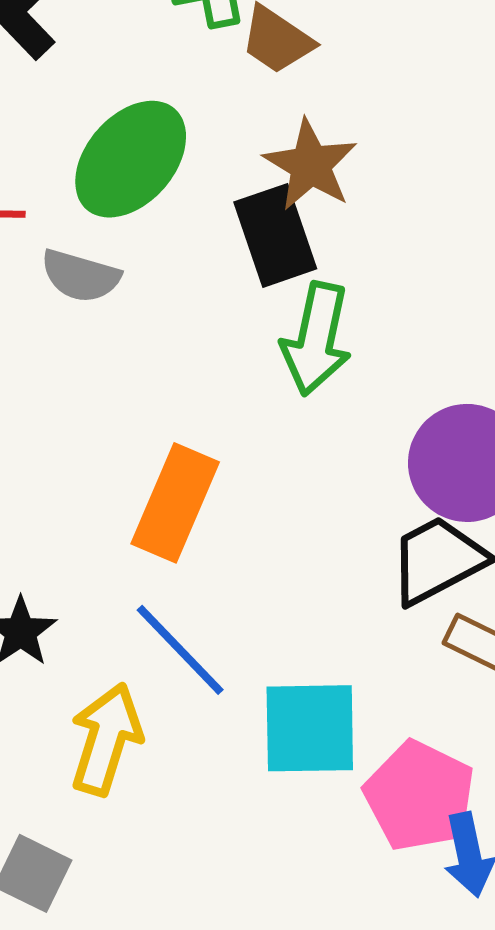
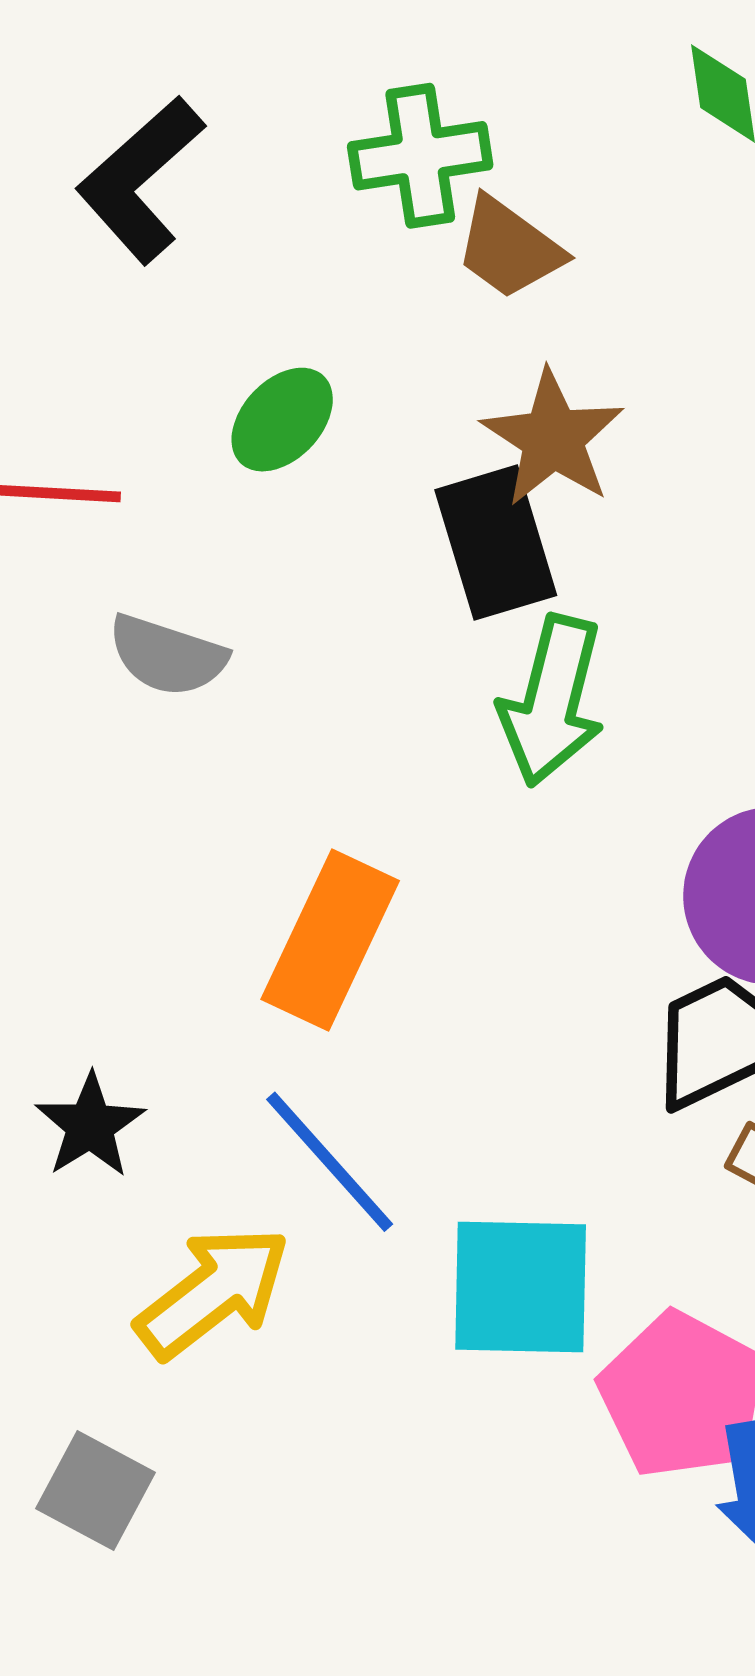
green ellipse: (131, 159) -> (282, 420), size x0.6
gray semicircle: (80, 276) -> (167, 655), moved
yellow arrow: (106, 739) -> (213, 1292), turned 33

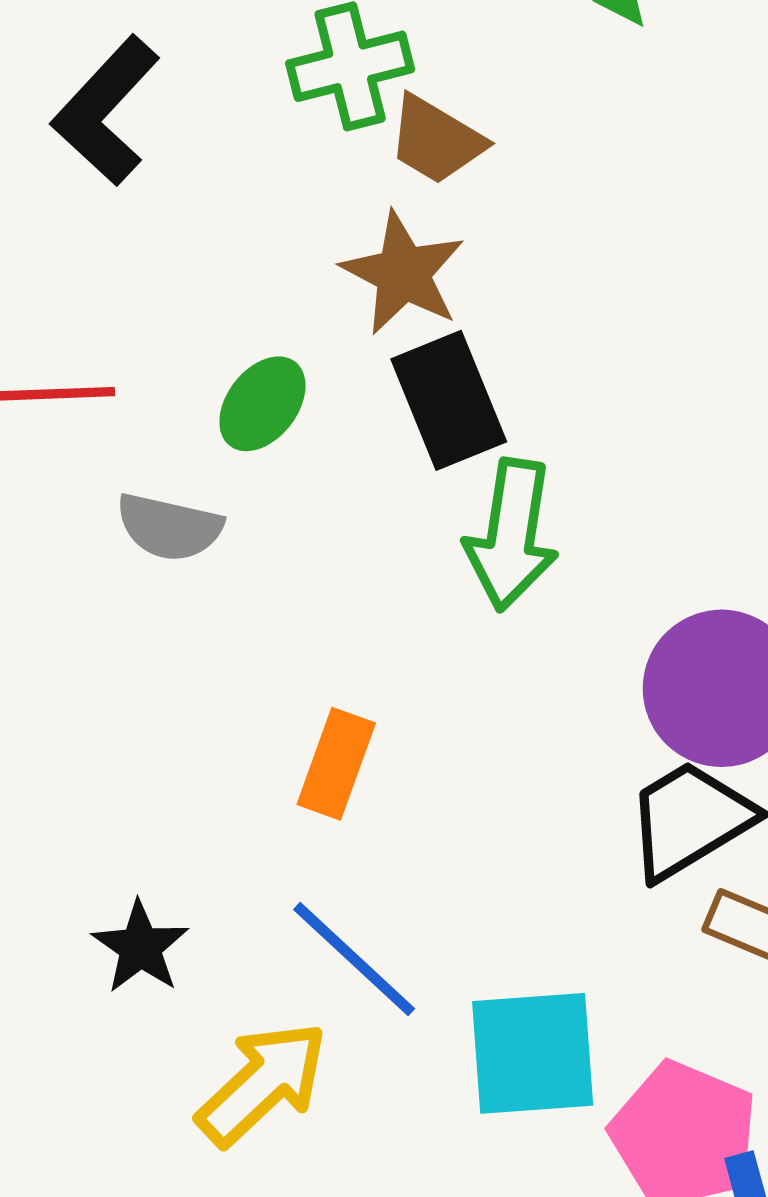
green ellipse: (282, 420) -> (262, 404), moved
brown star: (553, 438) -> (403, 273), moved
orange rectangle: (330, 940) -> (336, 764), size x0.7

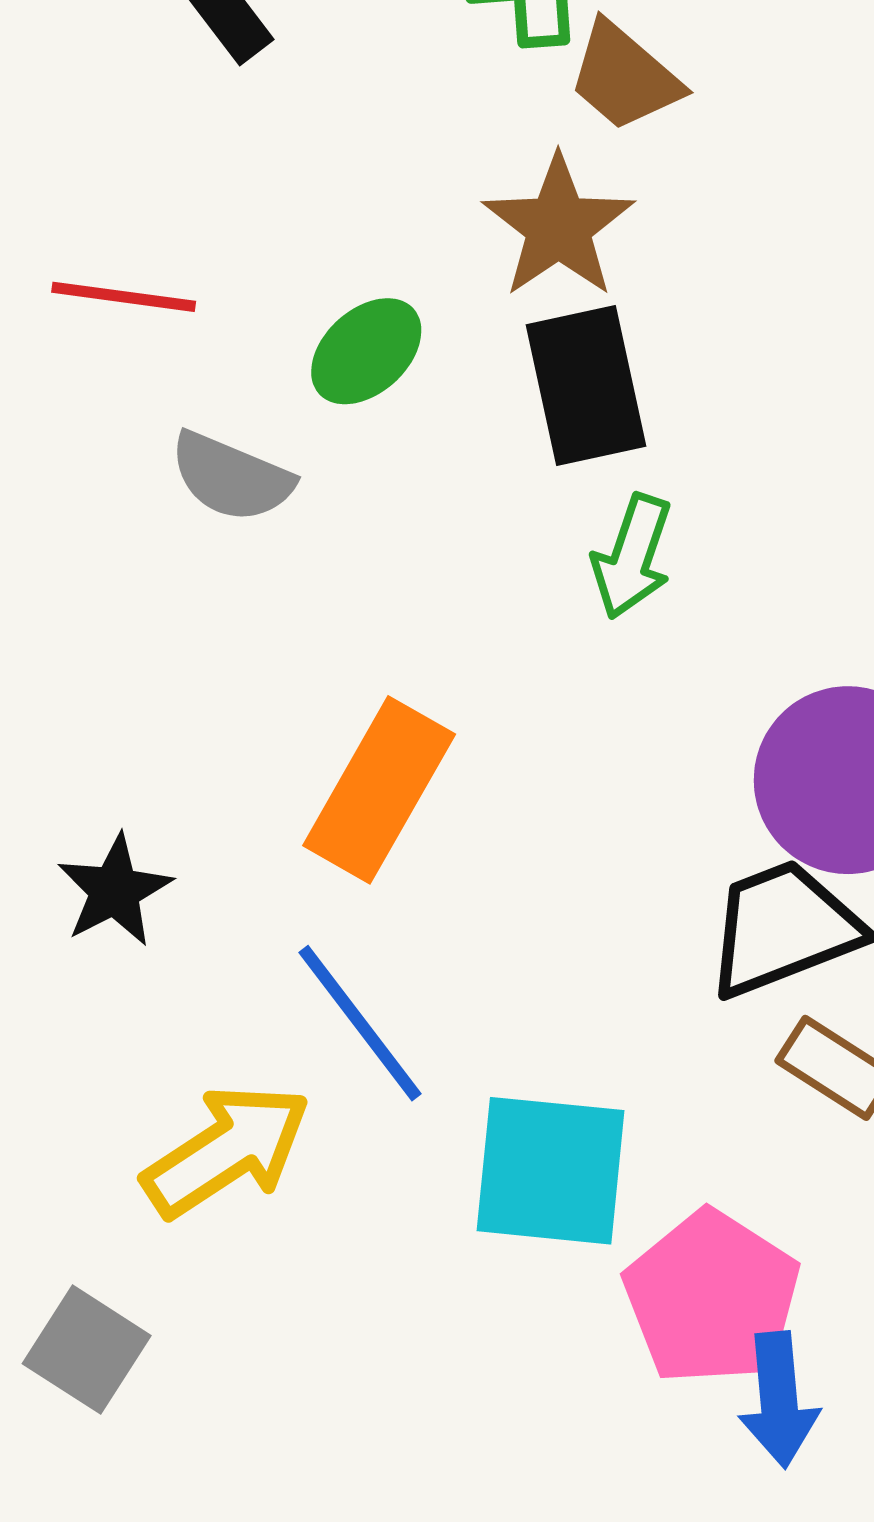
green arrow: (511, 535) -> (632, 557), size x0.7
orange rectangle: (336, 764) -> (379, 790), size x1.4
black star: (140, 947) -> (115, 891), moved

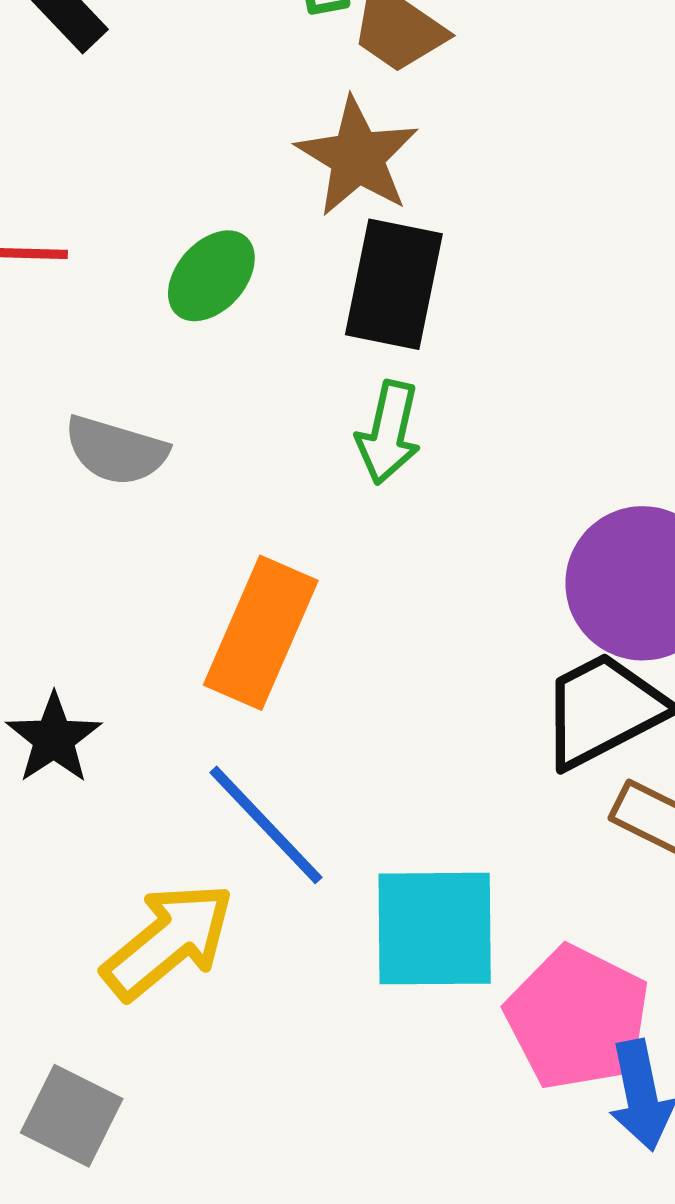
black rectangle: (586, 386) -> (394, 284), turned 30
gray semicircle: (231, 477) -> (116, 451), moved
green arrow: (632, 557) -> (389, 433), moved

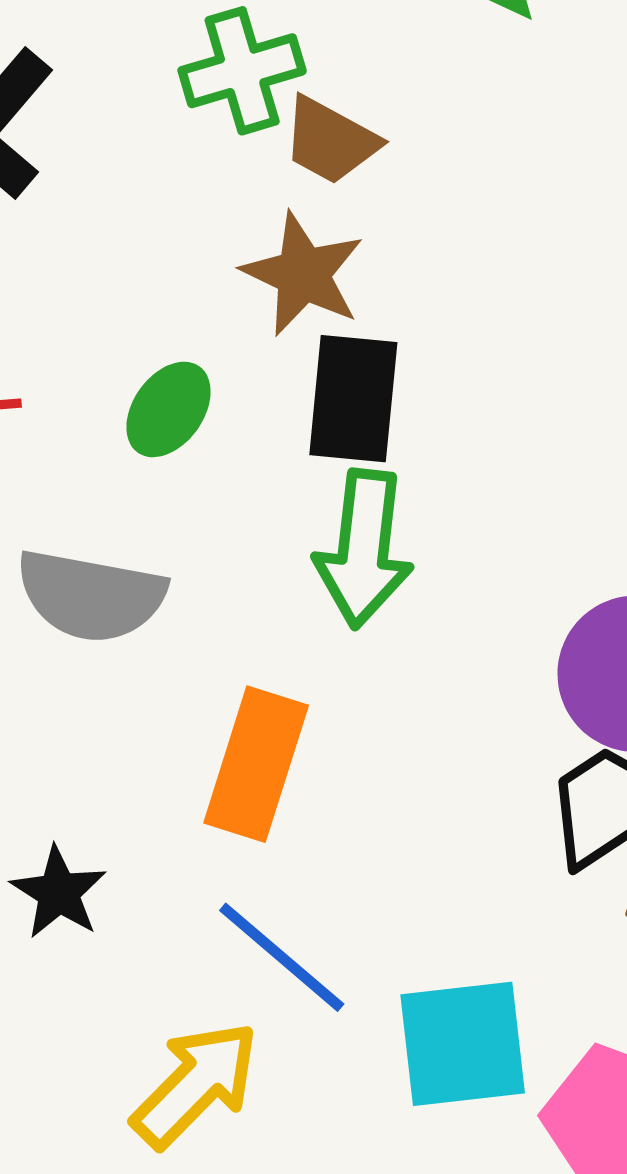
green arrow: (389, 433) -> (364, 549), size x1.5
gray semicircle: (116, 451) -> (91, 596), size x1.4

